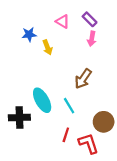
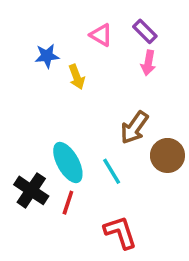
black cross: (19, 118) -> (31, 190), turned 36
brown circle: (104, 122) -> (167, 155), moved
red line: (66, 135) -> (68, 203), moved
red L-shape: (88, 143) -> (120, 232), moved

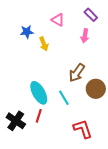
purple rectangle: (145, 31) -> (91, 15), moved
black cross: (31, 190) -> (16, 121), moved
red L-shape: (120, 232) -> (83, 129), moved

